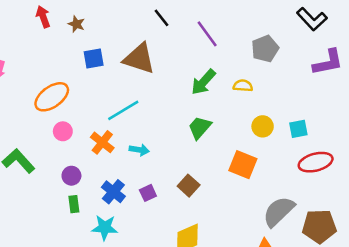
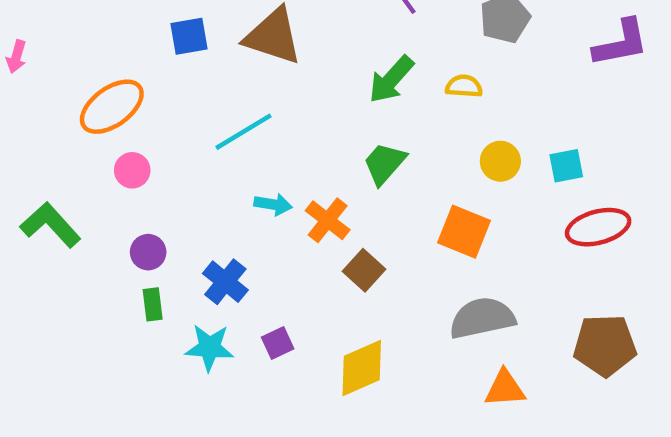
orange cross: (102, 142) -> (328, 220), moved
purple square: (148, 193) -> (278, 343), moved
gray semicircle: (279, 211) -> (482, 318), moved, turned 32

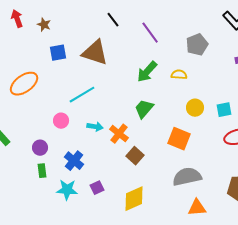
pink circle: (132, 170) -> (61, 121), moved

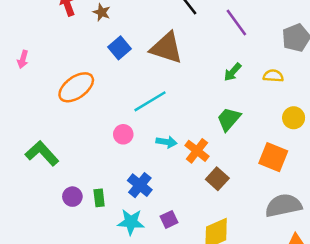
blue square: (58, 53) -> (119, 48), turned -30
green arrow: (147, 72) -> (233, 72), size x0.7
purple circle: (40, 148) -> (72, 197), moved

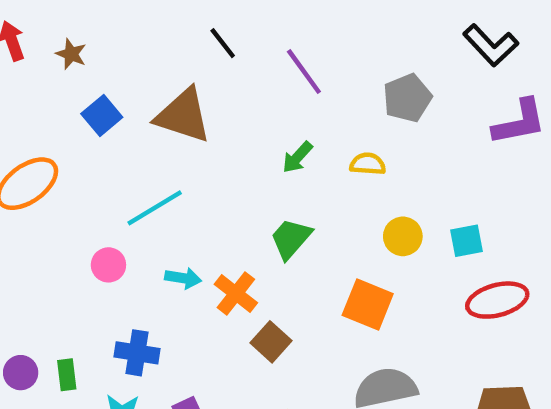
blue cross: (140, 185) -> (137, 353), turned -30

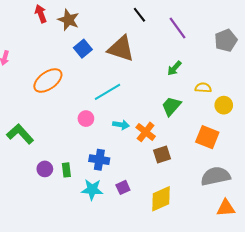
brown star: (71, 54) -> (68, 20), size x1.5
yellow semicircle: (368, 164) -> (203, 88), moved
brown square: (271, 342) -> (162, 155), turned 30

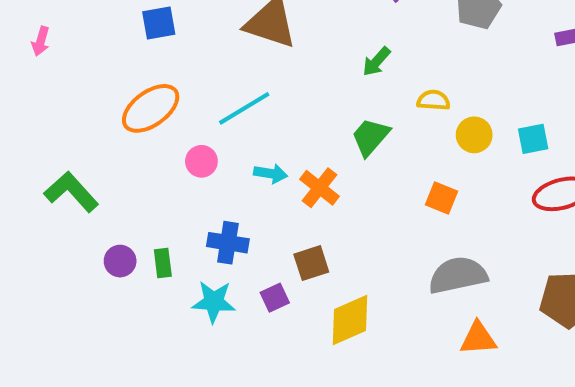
blue square: (83, 49) -> (159, 23), moved, turned 30
orange ellipse: (48, 81) -> (151, 108), moved
orange square: (207, 137) -> (442, 198), size x0.7
brown square: (162, 155) -> (311, 263), moved

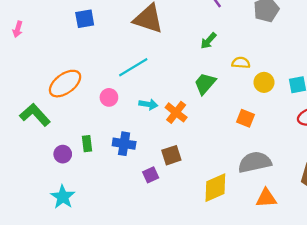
orange ellipse: (151, 108) -> (65, 84), moved
green rectangle: (163, 263) -> (87, 144), moved
cyan star: (214, 302) -> (63, 197), moved, turned 30
yellow diamond: (350, 320) -> (215, 188), moved

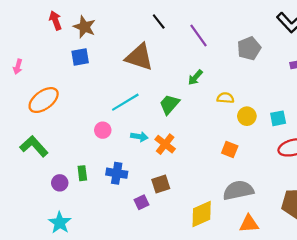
orange ellipse: (65, 84) -> (44, 100), moved
green trapezoid: (205, 84) -> (169, 104), moved

